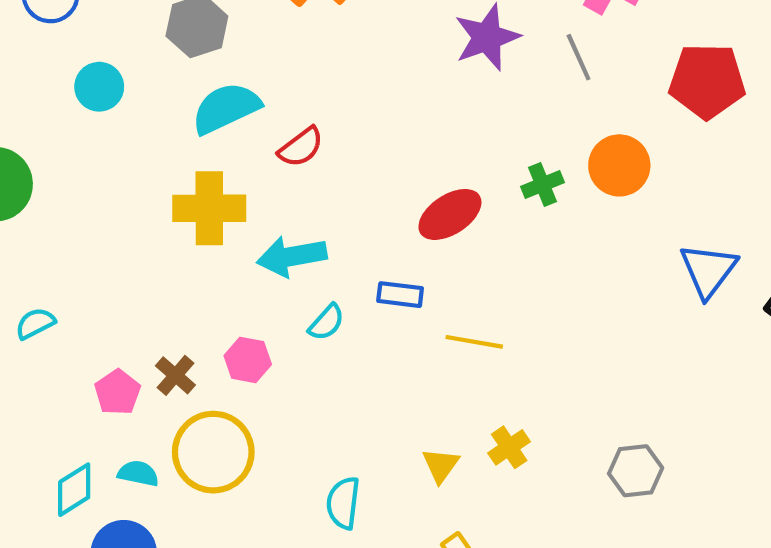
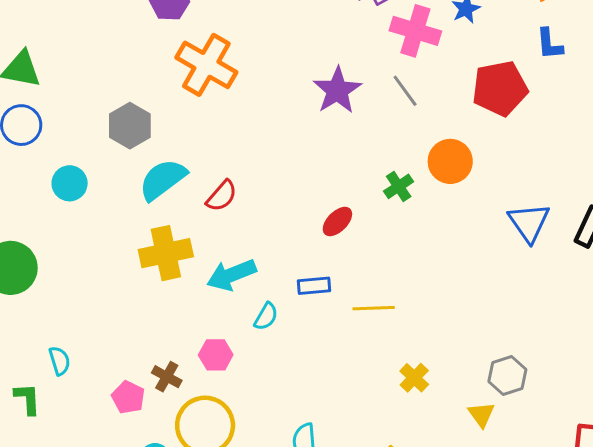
red ellipse: (450, 214) -> (337, 221), size x0.7
cyan semicircle: (35, 323) -> (60, 361), turned 112
yellow triangle: (441, 465) -> (481, 414), moved

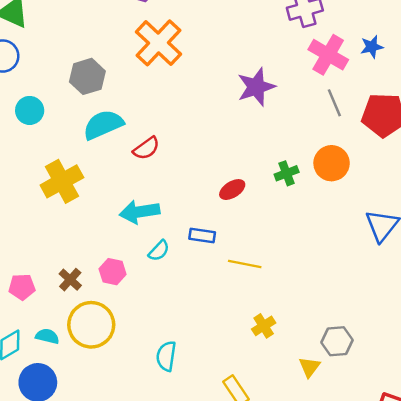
gray line: (405, 91) -> (334, 103), moved
yellow cross: (166, 253) -> (62, 181), moved, turned -30
pink pentagon: (128, 397) -> (22, 287), moved, turned 30

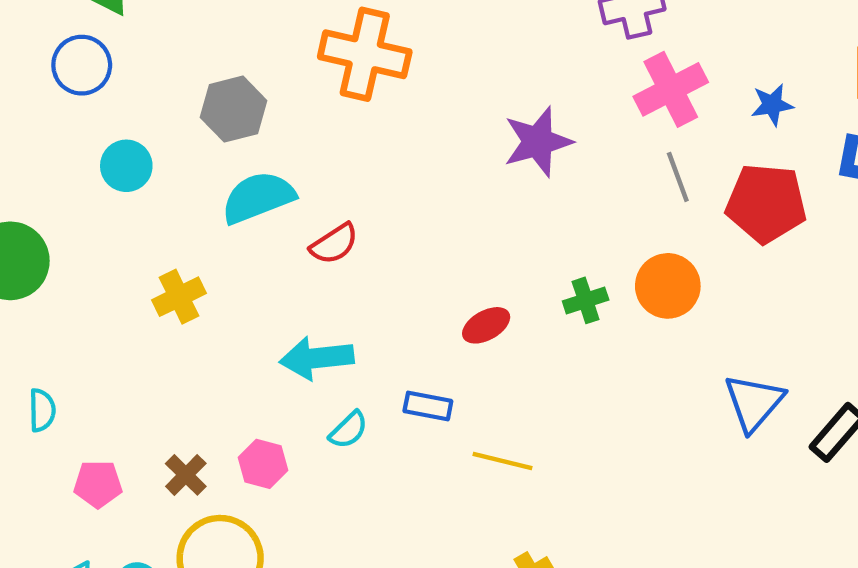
orange cross: (158, 43) -> (365, 54), turned -33
blue star: (372, 47) -> (772, 105), moved
pink cross: (328, 55) -> (671, 89), turned 30
yellow cross: (62, 181) -> (179, 297), size x0.7

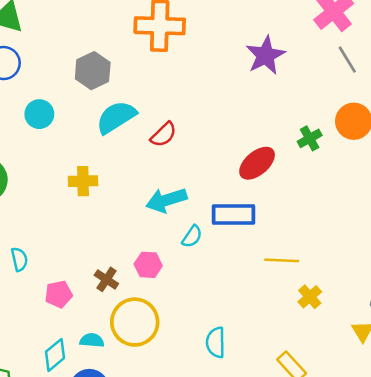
yellow cross: (179, 297) -> (83, 181), turned 36
red ellipse: (486, 325) -> (257, 163), size x1.4
blue rectangle: (428, 406) -> (234, 214), size x1.6
yellow line: (503, 461) -> (282, 260), moved

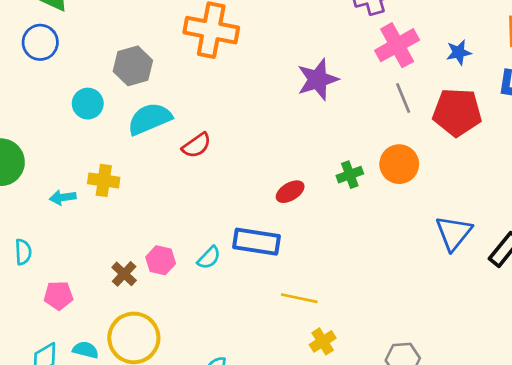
cyan circle: (39, 114) -> (88, 104), moved
red ellipse: (257, 163) -> (290, 192), size x0.7
cyan arrow: (166, 200) -> (63, 197), moved, size x0.6
pink hexagon: (148, 265) -> (161, 260), moved
brown cross: (106, 279) -> (124, 274), moved

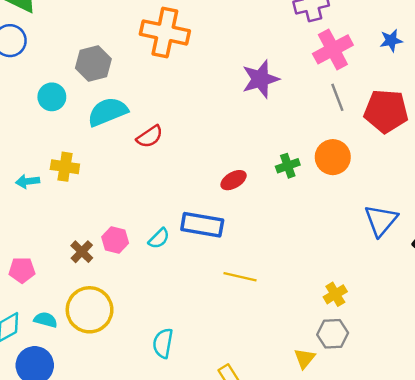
blue star: (459, 52) -> (391, 40), moved
yellow cross: (323, 341) -> (335, 294), moved

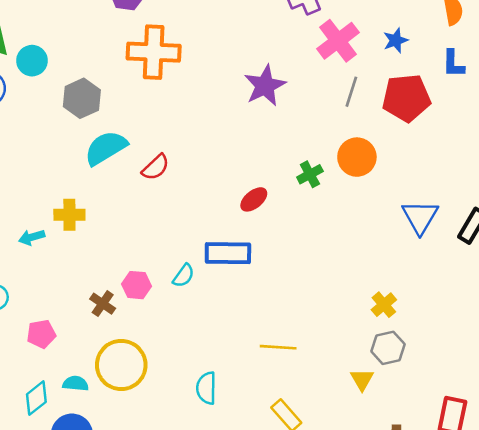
blue star: (391, 40) -> (396, 40), moved
cyan circle: (52, 97) -> (32, 61), moved
gray line: (337, 97) -> (351, 92), turned 48
yellow line: (240, 277) -> (278, 347), moved

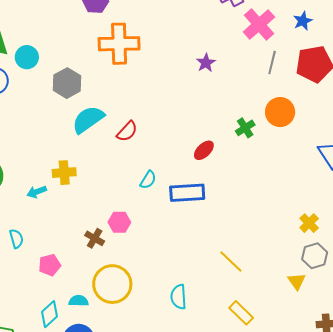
purple star: (265, 86) -> (206, 63), size x0.6
cyan semicircle: (184, 276) -> (148, 180), moved
yellow line: (278, 347) -> (231, 261), turned 44

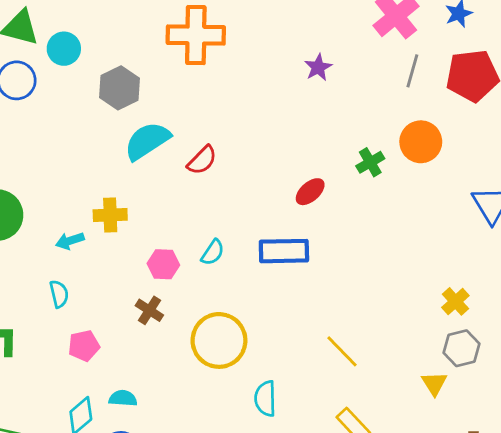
cyan semicircle: (148, 180) -> (213, 252), moved
pink hexagon: (119, 222) -> (163, 264), moved
cyan semicircle: (16, 239) -> (59, 294), moved
yellow circle: (112, 284) -> (219, 340), moved

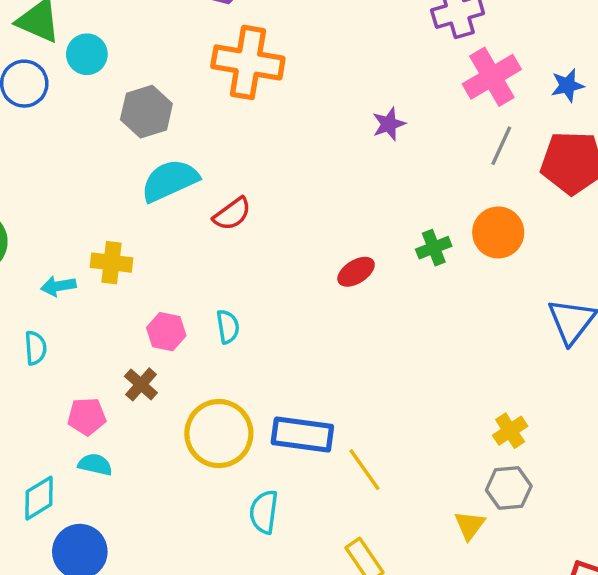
blue rectangle: (284, 251) -> (302, 434), moved
cyan semicircle: (213, 252) -> (228, 327), turned -52
pink pentagon: (84, 346) -> (87, 417), moved
cyan semicircle: (123, 398) -> (95, 465), moved

